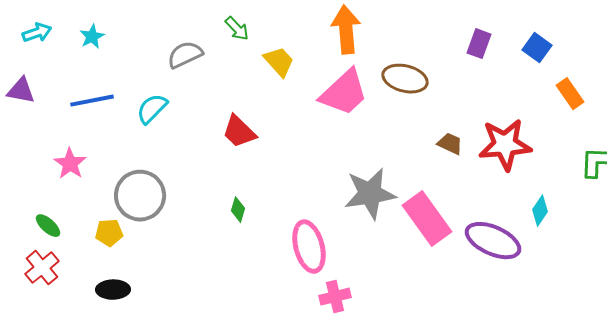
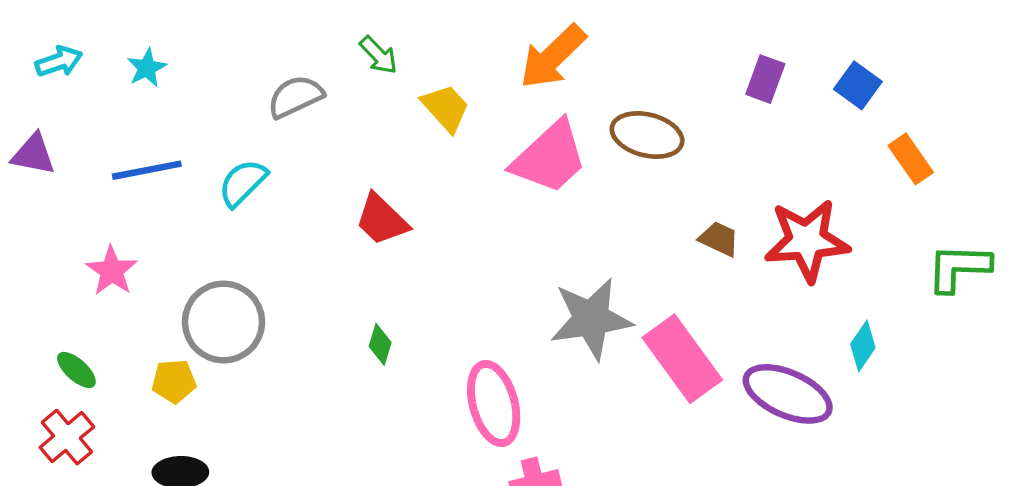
orange arrow: (346, 30) -> (553, 57), turned -129

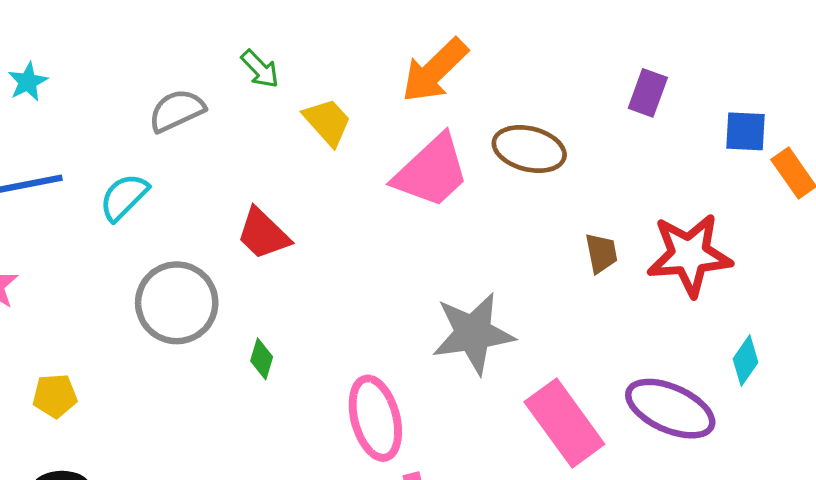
blue square: (858, 85) -> (746, 131), moved, turned -33
brown trapezoid: (719, 239) -> (601, 253), turned 54
gray circle: (224, 322) -> (177, 303), moved
pink rectangle: (682, 359) -> (564, 423), moved

